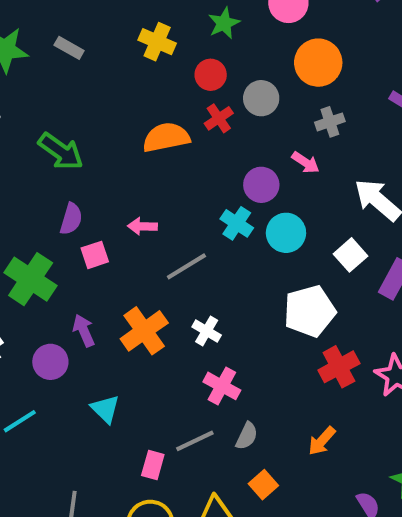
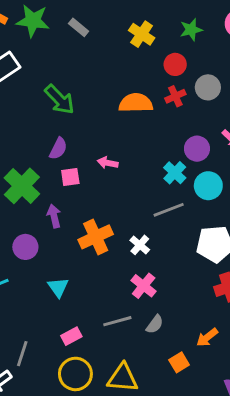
gray line: (186, 266) -> (169, 210), moved
purple arrow: (84, 331) -> (54, 216), moved
pink rectangle: (153, 465) -> (71, 336), moved, turned 36
orange square: (263, 485) -> (179, 362), moved

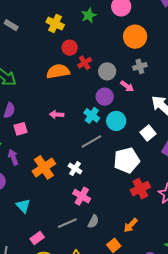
red circle: (175, 64) -> (70, 48), moved
gray circle: (208, 87) -> (107, 71), moved
pink arrow: (108, 163) -> (57, 115), moved

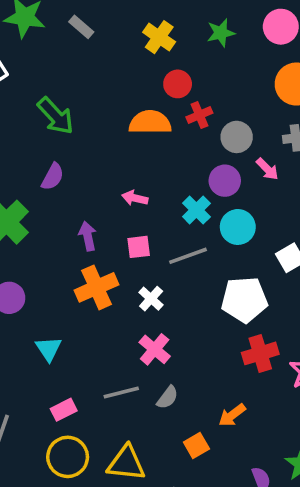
pink square: (20, 129) -> (139, 247), moved
purple arrow: (13, 157) -> (88, 236), moved

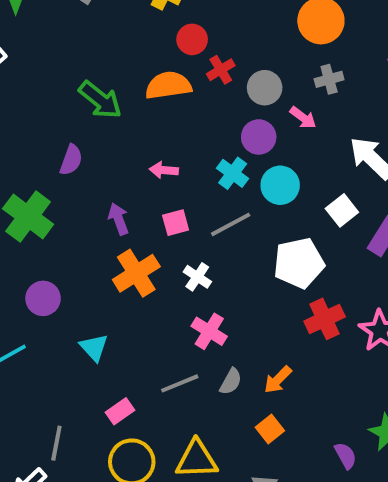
green arrow: (56, 116) -> (100, 100), moved
orange arrow: (232, 415) -> (278, 380), moved

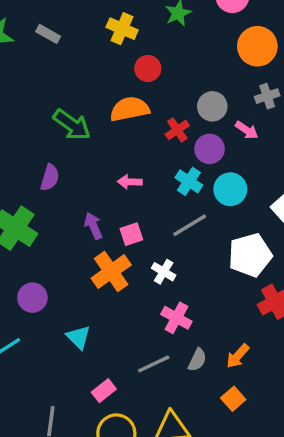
red cross: (221, 70) -> (177, 130), moved
pink square: (176, 223) -> (131, 234), moved

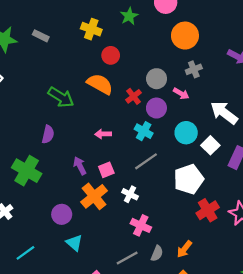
orange semicircle: (130, 109) -> (100, 84), turned 44
cyan circle: (230, 189) -> (186, 133), moved
purple circle: (32, 298) -> (62, 214), moved

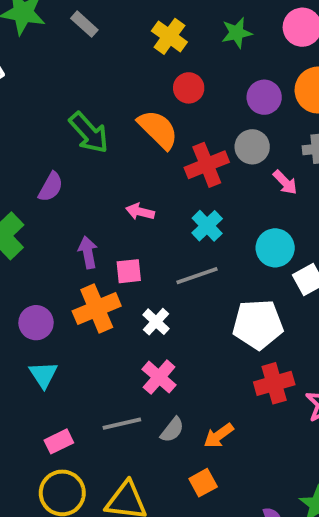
red cross: (134, 96) -> (207, 165), size x1.5
purple circle: (156, 108) -> (264, 97), moved

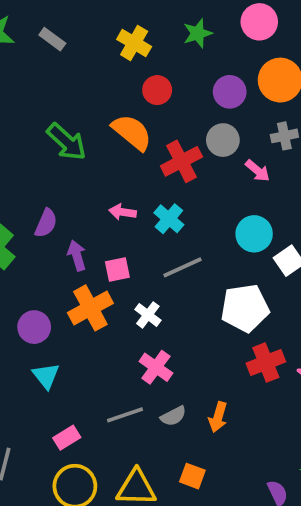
purple semicircle: (51, 187) -> (46, 223), moved
cyan cross: (207, 226) -> (169, 219), moved
gray semicircle: (172, 430) -> (173, 416), turned 30
orange arrow: (219, 435) -> (218, 417), turned -32
orange square: (203, 483) -> (192, 476), moved, turned -35

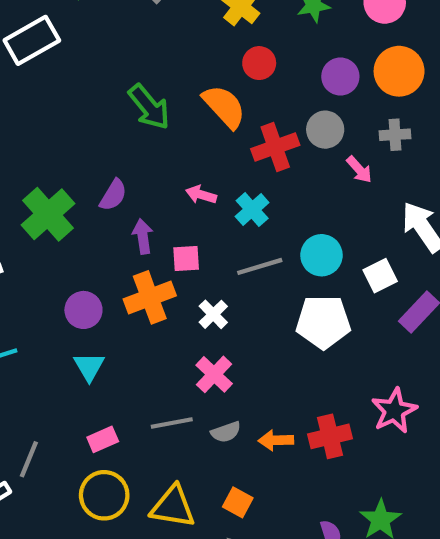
cyan circle: (254, 234) -> (321, 255), moved
red cross: (266, 362) -> (330, 436), moved
orange arrow: (218, 417) -> (276, 440), turned 64

